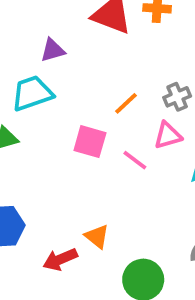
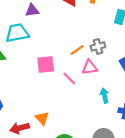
orange line: (126, 103) -> (77, 50), moved
pink square: (90, 142) -> (46, 65), turned -30

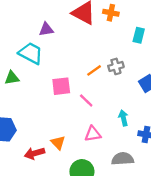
cyan trapezoid: (17, 33) -> (31, 53), turned 40
pink triangle: (90, 67) -> (93, 134), moved

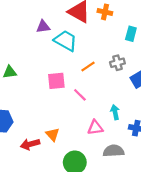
cyan trapezoid: (31, 53) -> (66, 41), moved
gray cross: (116, 66) -> (117, 63), moved
pink triangle: (93, 134) -> (95, 128), moved

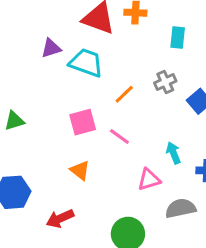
orange triangle: (53, 134) -> (80, 170), moved

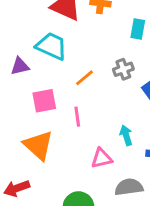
purple triangle: (51, 48) -> (20, 66), moved
pink line: (119, 137) -> (77, 117), turned 42
orange triangle: (80, 170) -> (38, 145), size x1.6

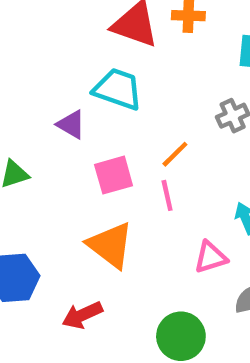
purple triangle: (20, 66) -> (71, 124), turned 48
orange line: (85, 78) -> (175, 154), moved

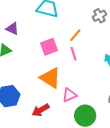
purple triangle: (71, 124) -> (12, 29), moved
pink triangle: (210, 257) -> (69, 95), moved

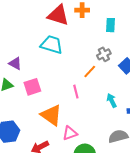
orange line: (75, 35) -> (90, 72), moved
pink square: (49, 47) -> (32, 87), moved

